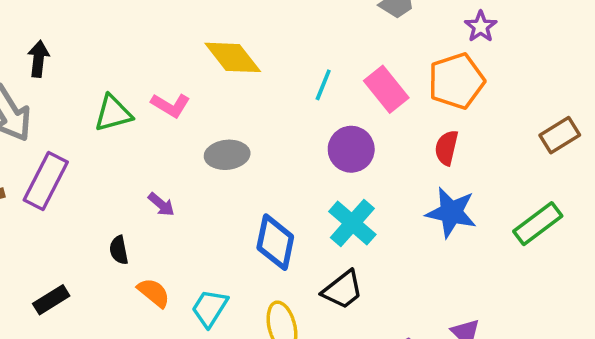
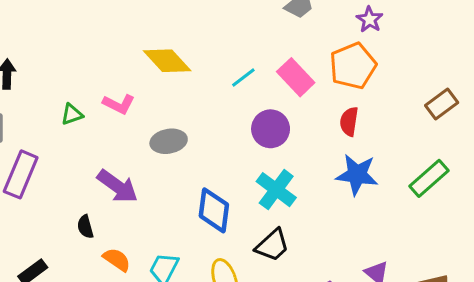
cyan line: (323, 85) -> (243, 78), turned 35
green triangle: (113, 113) -> (72, 114), size x0.7
purple arrow: (161, 204) -> (117, 186), size x1.8

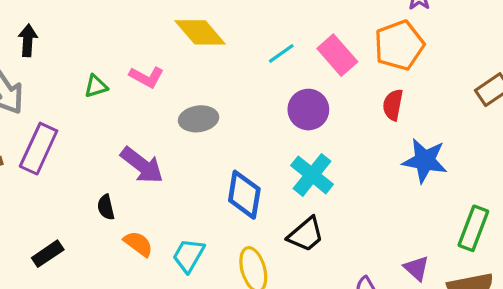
blue star: (357, 175) -> (425, 161), moved
green rectangle: (429, 178) -> (473, 228), moved, turned -30

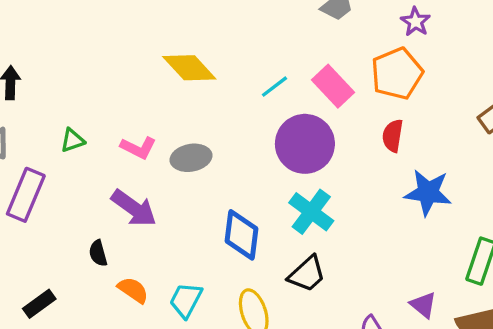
pink L-shape: (147, 77) -> (138, 148), moved
green triangle: (96, 86) -> (73, 140), moved
purple circle: (308, 110) -> (305, 144), size x1.4

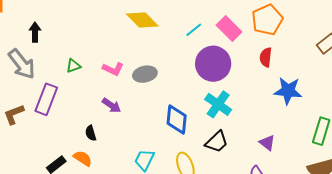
purple arrow: (134, 208) -> (111, 105), size x0.7
orange semicircle: (133, 290) -> (83, 158), moved
purple triangle: (423, 305) -> (267, 143), moved

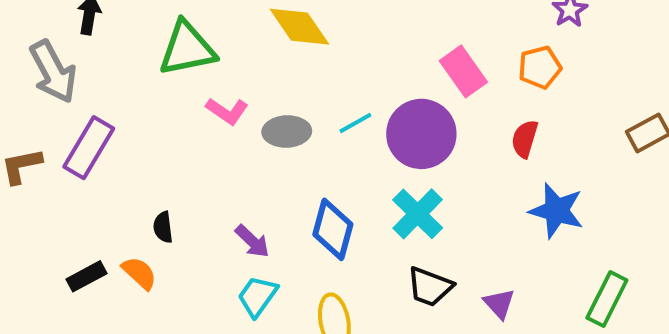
orange pentagon: (267, 20) -> (540, 67), size x0.7
cyan line: (194, 30) -> (355, 123), moved
green triangle: (73, 66) -> (187, 49), moved, size x2.0
purple arrow: (111, 105) -> (252, 241), moved
black trapezoid: (217, 142) -> (430, 287), moved, turned 55

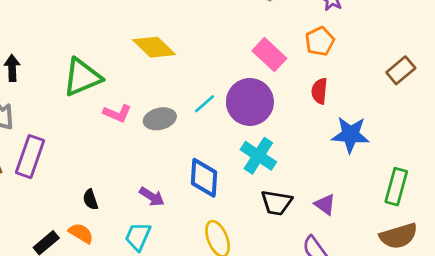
cyan trapezoid: (257, 296) -> (138, 236), moved

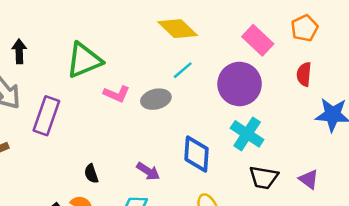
yellow diamond: (154, 47) -> (178, 29), moved
cyan line: (204, 104) -> (183, 70), moved
purple rectangle: (30, 157) -> (46, 116), moved

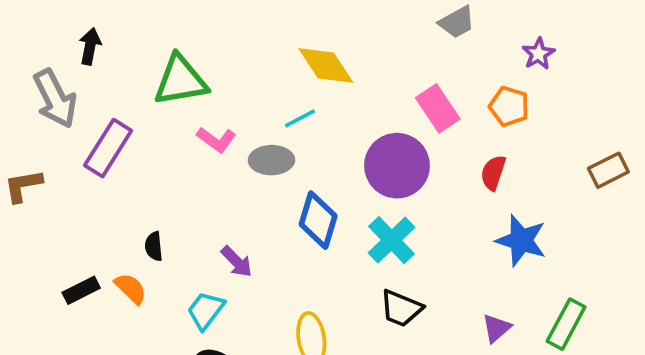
orange pentagon: (305, 28) -> (509, 106), turned 30
cyan line: (183, 70) -> (300, 118), moved
blue diamond: (197, 154) -> (318, 220), moved
purple triangle: (309, 179) -> (496, 328), moved, turned 30

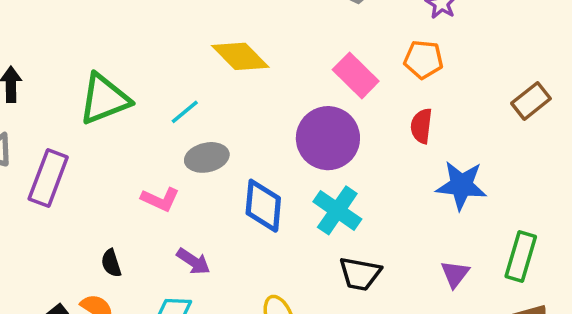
cyan line: (300, 118) -> (185, 112), moved
pink L-shape: (216, 140) -> (160, 199), moved

